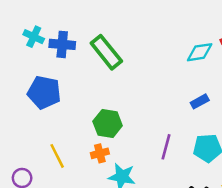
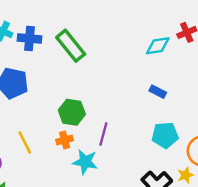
blue rectangle: (200, 101) -> (158, 92), turned 56
purple line: (166, 147) -> (103, 134), moved

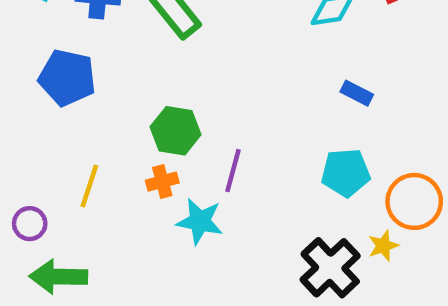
blue rectangle: (158, 92) -> (357, 93), moved
yellow line: (25, 142) -> (89, 186), turned 45

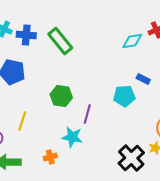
cyan pentagon: (346, 173) -> (124, 96), moved
orange cross: (162, 182) -> (50, 157), moved

